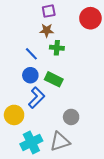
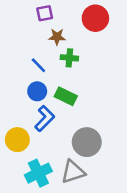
purple square: (49, 11) -> (45, 13), moved
red circle: (90, 18) -> (95, 18), moved
gray circle: (71, 117) -> (87, 142), size x1.5

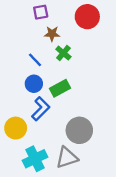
green cross: (69, 58) -> (63, 53), turned 35
green rectangle: (66, 96) -> (60, 88), turned -54

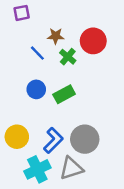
purple square: (41, 12) -> (22, 13), moved
red circle: (87, 17) -> (93, 41), moved
blue line: (35, 60) -> (37, 53), moved
blue L-shape: (41, 109) -> (53, 140), moved

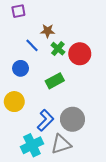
red circle: (93, 41) -> (80, 54), moved
blue circle: (36, 89) -> (21, 68), moved
yellow circle: (17, 137) -> (14, 102), moved

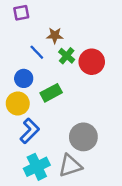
green rectangle: (55, 81) -> (51, 93), moved
yellow circle: (14, 102) -> (18, 104), moved
blue L-shape: (45, 120) -> (30, 131), moved

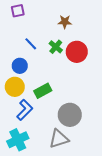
brown star: (55, 35) -> (65, 22), moved
green rectangle: (51, 93) -> (43, 91), moved
cyan cross: (37, 167) -> (18, 140), moved

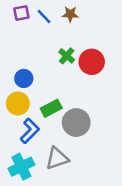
brown star: (65, 22) -> (70, 14), moved
blue line: (31, 44) -> (44, 17), moved
gray circle: (70, 115) -> (76, 123), moved
gray triangle: (59, 139) -> (57, 158), moved

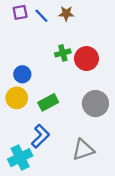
green cross: (67, 56) -> (63, 53), turned 35
gray circle: (76, 123) -> (95, 104), moved
blue L-shape: (30, 131) -> (40, 136), moved
gray triangle: (57, 158) -> (83, 150), moved

